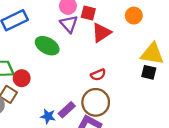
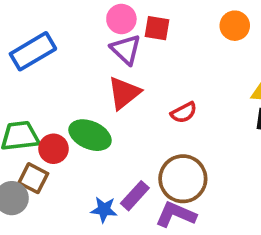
red triangle: (101, 33) -> (124, 93), moved
green ellipse: (47, 46) -> (90, 135), moved
red semicircle: (98, 75) -> (184, 113), moved

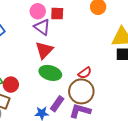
red semicircle: (184, 113) -> (85, 73), moved
green ellipse: (90, 135) -> (50, 73), moved

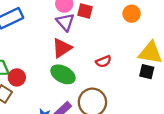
red semicircle: (85, 73) -> (104, 61), moved

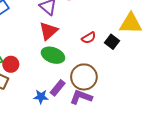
black square: (147, 72) -> (112, 42), moved, turned 32

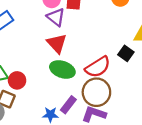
red triangle: (48, 31) -> (57, 43), turned -30
red semicircle: (89, 38) -> (98, 67), moved, size x1.6

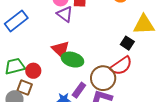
red triangle: (57, 43) -> (61, 49), moved
red semicircle: (98, 67) -> (121, 66), moved

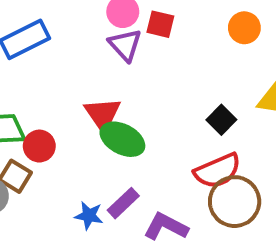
black square: (127, 43) -> (221, 120), moved
brown circle: (103, 78) -> (235, 202), moved

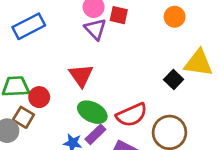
black square: (221, 120) -> (174, 80), moved
green ellipse: (122, 139) -> (92, 112), moved
red semicircle: (218, 171) -> (132, 115), moved

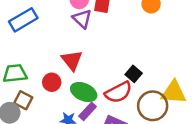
yellow triangle: (199, 63) -> (174, 92), moved
black square: (174, 80) -> (134, 74), moved
red circle: (39, 97) -> (52, 82), moved

